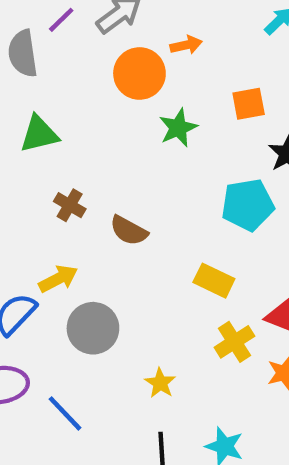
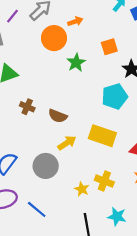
yellow arrow: (58, 279) -> (67, 143), moved
yellow rectangle: (214, 281) -> (102, 136), size x1.4
yellow cross: (234, 342) -> (104, 181), moved, turned -30

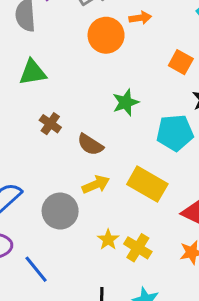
orange square: (109, 47) -> (181, 62), turned 35
green star: (76, 63) -> (126, 102), moved
yellow star: (82, 189) -> (108, 240), moved

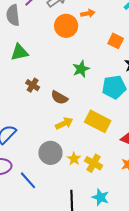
gray circle: (60, 211) -> (50, 153), moved

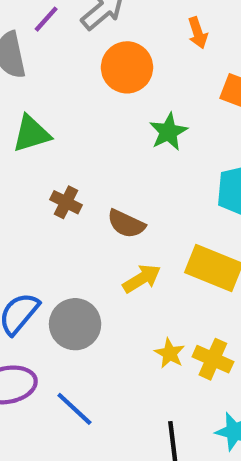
orange arrow: (88, 13) -> (198, 33), moved, turned 88
green star: (81, 69) -> (168, 132), moved
gray circle: (50, 153) -> (75, 324), moved

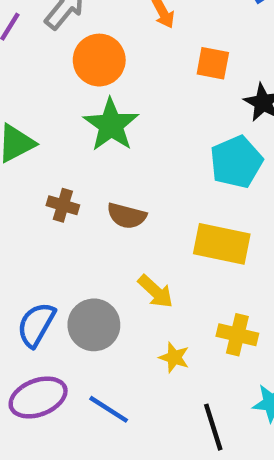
green star: (168, 132) -> (111, 125), moved, size x1.4
yellow arrow: (142, 279) -> (156, 291), moved, turned 84
yellow star: (170, 353) -> (174, 357), moved

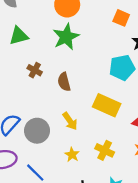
brown semicircle: (127, 216) -> (64, 82), turned 48

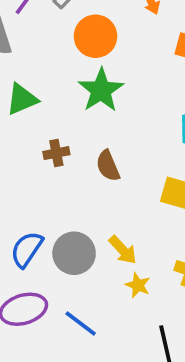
brown cross: (35, 70) -> (56, 153), turned -32
yellow arrow: (70, 121) -> (123, 250), moved

